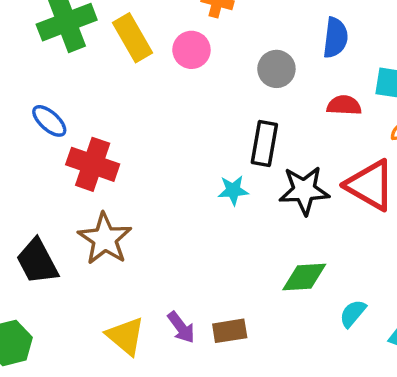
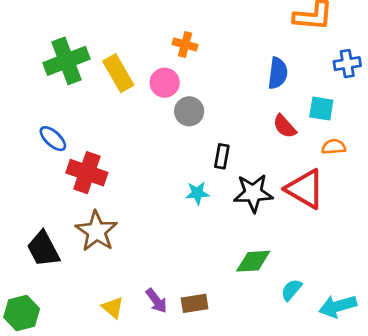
gray circle: (276, 69) -> (189, 111), moved
red semicircle: (344, 105) -> (285, 126), turned -135
black rectangle: (264, 144) -> (222, 156), size x0.7
yellow triangle: (126, 336) -> (113, 308), size x0.7

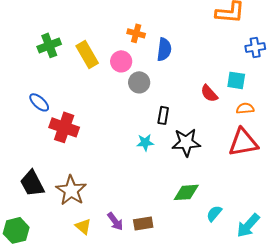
green cross: (66, 61) -> (49, 45), size x0.7
blue semicircle: (278, 73) -> (164, 49), moved
red triangle: (305, 189) -> (243, 142), moved, turned -40
brown star: (96, 231) -> (71, 190), moved
cyan arrow: (338, 306) -> (248, 225), turned -32

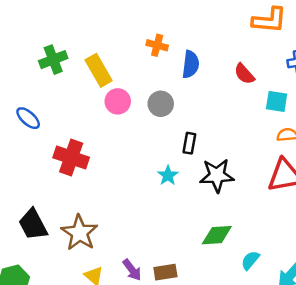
pink circle: (121, 61) -> (118, 101), moved
red semicircle: (209, 93) -> (244, 74), moved
blue ellipse: (39, 102) -> (28, 118), moved
cyan star: (145, 142) -> (168, 175), turned -30

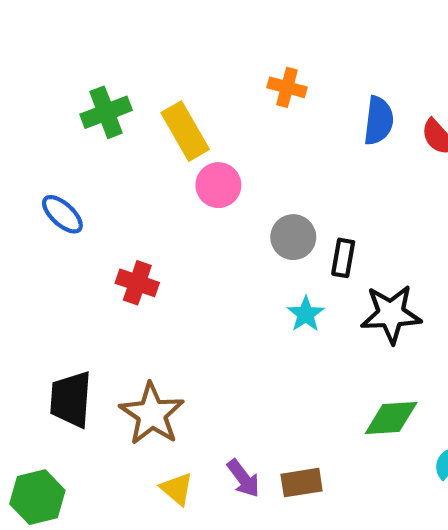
blue semicircle: (191, 64) -> (379, 121), moved
gray circle: (161, 104) -> (293, 237), moved
red cross: (71, 158) -> (137, 283), size x0.7
black trapezoid: (33, 224) -> (71, 399), turned 32

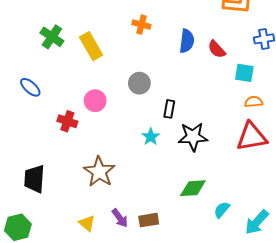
green cross: (106, 112) -> (52, 37), turned -35
pink circle: (218, 185) -> (95, 101), moved
gray circle: (293, 237) -> (139, 83), moved
brown star: (152, 414) -> (99, 172), moved

